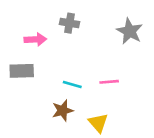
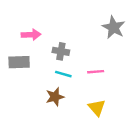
gray cross: (69, 23) -> (61, 51), moved
yellow triangle: (98, 123) -> (97, 108), moved

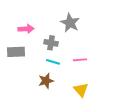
gray star: (114, 27) -> (70, 23), moved

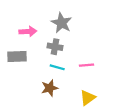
gray star: (70, 23) -> (62, 23), moved
yellow triangle: (81, 90) -> (88, 98), turned 35

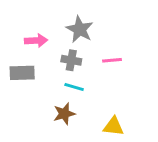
pink line: (87, 65) -> (112, 60), moved
yellow triangle: (88, 98) -> (113, 126), turned 42

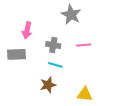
gray star: (80, 29) -> (71, 15), moved
pink arrow: (36, 41) -> (27, 30), turned 105

